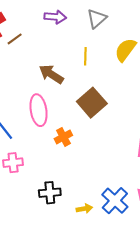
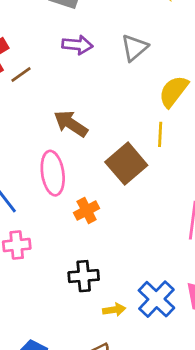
yellow line: (85, 56) -> (160, 134), moved
black cross: (50, 193) -> (84, 276), moved

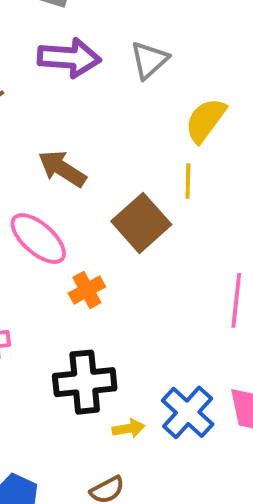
purple arrow: (77, 45) -> (69, 58), size x1.4
pink ellipse: (53, 173) -> (38, 239), turned -39
black cross: (84, 276) -> (85, 382), size x1.4

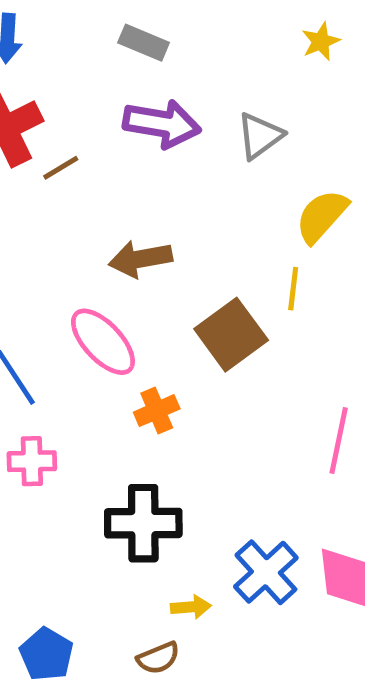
brown arrow: (62, 169) -> (140, 259), turned -48
yellow arrow: (129, 428) -> (191, 607), moved

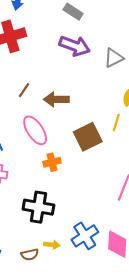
brown line: (61, 168) -> (24, 90), moved, turned -35
brown semicircle: (158, 658) -> (30, 254), moved

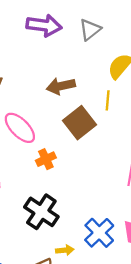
brown arrow: (56, 99) -> (61, 86), moved
black cross: (38, 207) -> (41, 212), turned 36

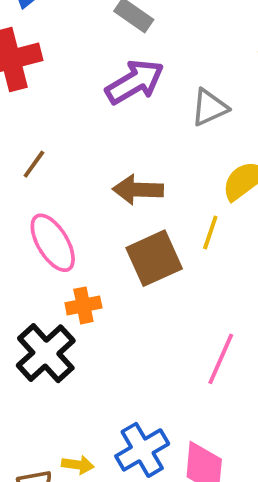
purple arrow: (44, 25) -> (135, 82), turned -52
black cross: (41, 212) -> (46, 353), moved

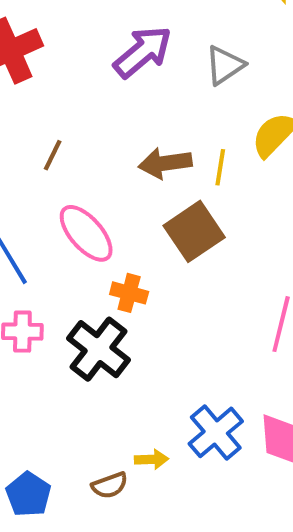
yellow line: (210, 233) -> (220, 167), moved
orange cross: (83, 305) -> (129, 293), turned 36

